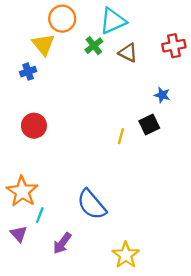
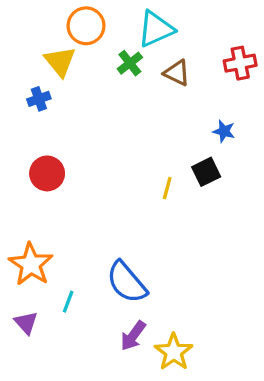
cyan line: (40, 215) -> (68, 302), moved
purple arrow: (62, 243) -> (133, 336), moved

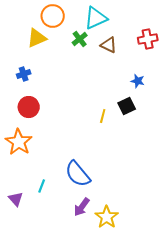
yellow triangle: (60, 61) -> (37, 38), turned 45
blue cross: (39, 99) -> (24, 74), moved
orange star: (31, 264) -> (19, 142), moved

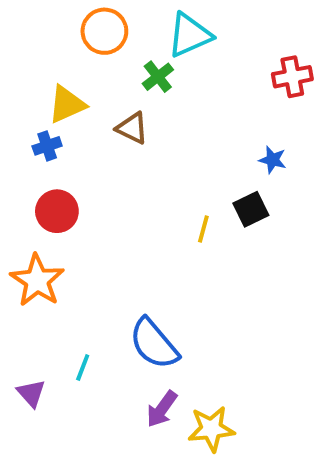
yellow triangle: (37, 38) -> (67, 104), moved
brown triangle: (109, 45) -> (132, 128), moved
yellow star: (107, 217) -> (211, 429), turned 30

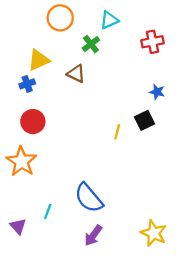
cyan triangle: (190, 35) -> (109, 20), size x0.7
red cross: (292, 77) -> (152, 42), moved
yellow star: (211, 429) -> (154, 233), moved, turned 30

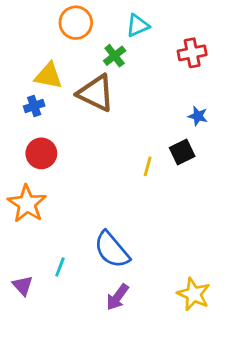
yellow triangle: (39, 60) -> (48, 76), turned 35
brown triangle: (76, 74) -> (96, 93), size x1.6

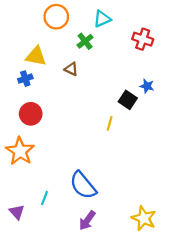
red cross: (192, 53) -> (143, 39), turned 30
brown triangle: (96, 93) -> (71, 69), size x0.5
black square: (182, 152) -> (128, 100), moved, turned -30

